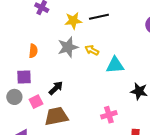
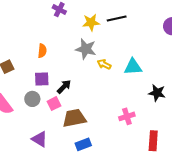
gray star: (68, 47) -> (86, 49), turned 30
yellow arrow: (92, 50) -> (104, 64), moved
orange semicircle: (33, 51) -> (42, 51), moved
black arrow: (56, 88) -> (64, 87), moved

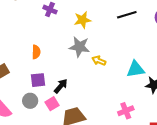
black line: (117, 18) -> (127, 15), moved
cyan triangle: (133, 67) -> (136, 69), moved

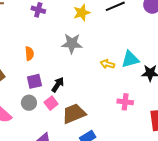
yellow star: (83, 20) -> (82, 13), moved
yellow arrow: (99, 61) -> (107, 64), moved
pink cross: (126, 111) -> (125, 102), turned 35

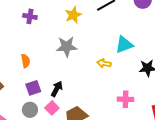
cyan triangle: (130, 59) -> (124, 45), moved

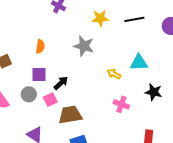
pink cross: (126, 99) -> (121, 104), moved

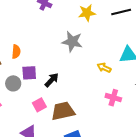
orange semicircle: (40, 46) -> (16, 52), moved
gray circle: (29, 94) -> (13, 83), moved
pink square: (50, 100) -> (39, 105), moved

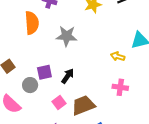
gray star: (72, 42) -> (67, 36), moved
orange semicircle: (16, 52) -> (32, 23), moved, size x1.6
pink cross: (113, 98) -> (120, 87), moved

